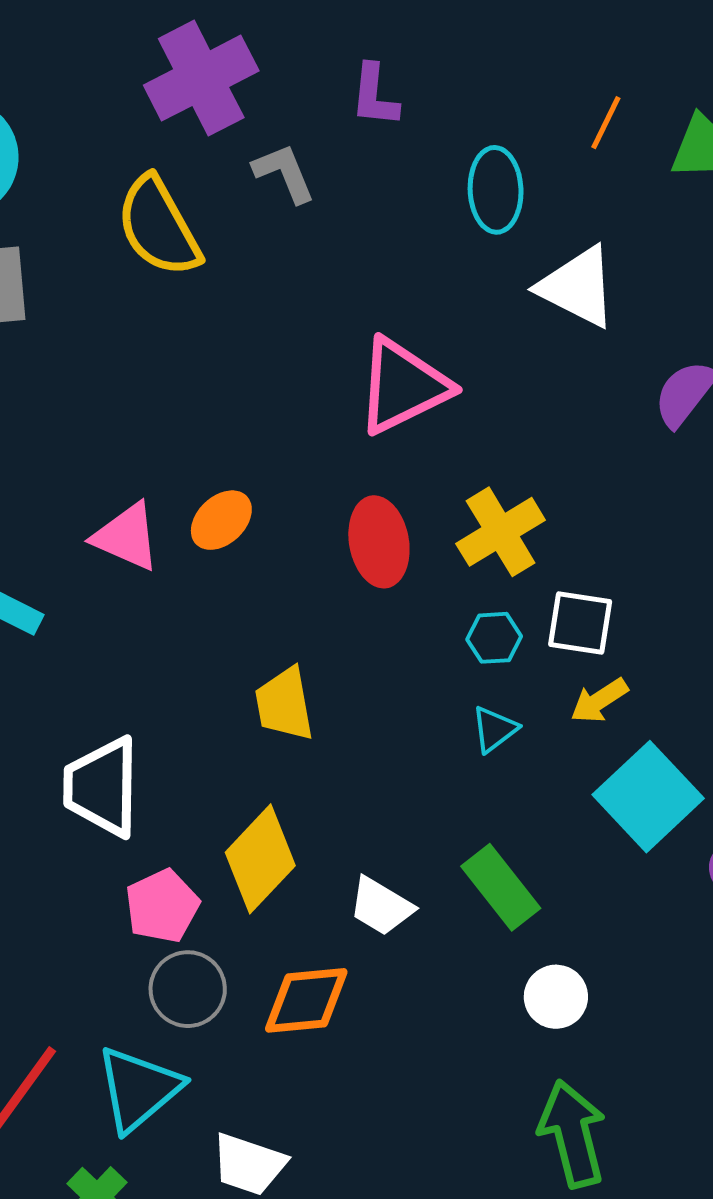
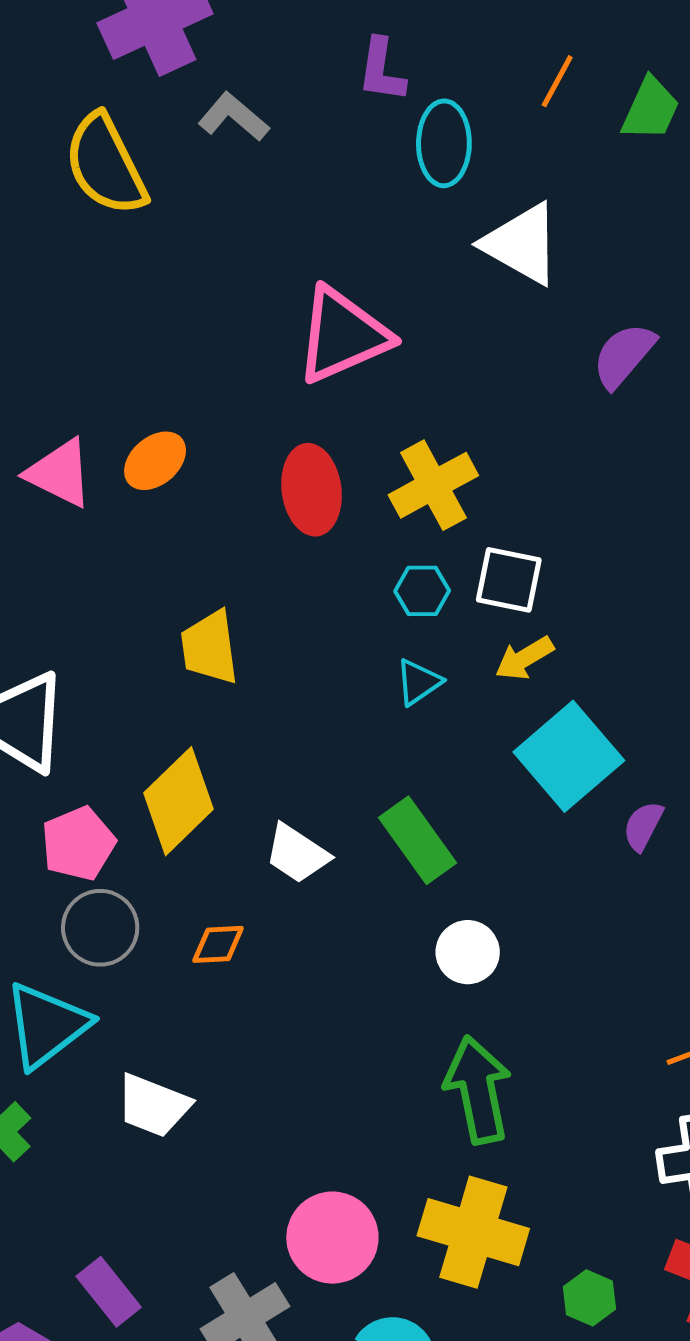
purple L-shape: (374, 95) -> (382, 70), moved
gray L-shape: (284, 173) -> (234, 117), turned -30
orange diamond: (306, 1000) -> (218, 944), size x0.6

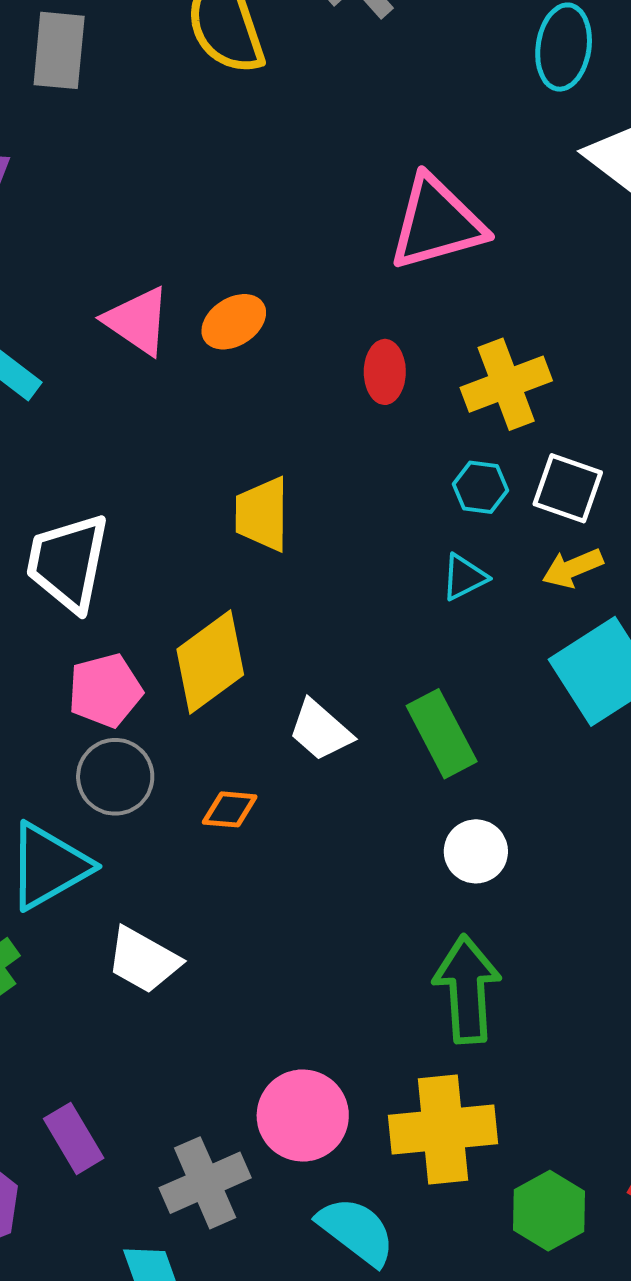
red ellipse: (312, 490) -> (385, 372), size x0.7
yellow cross: (473, 1232) -> (443, 1130), turned -30
green hexagon: (589, 1298) -> (549, 1211), size x1.4

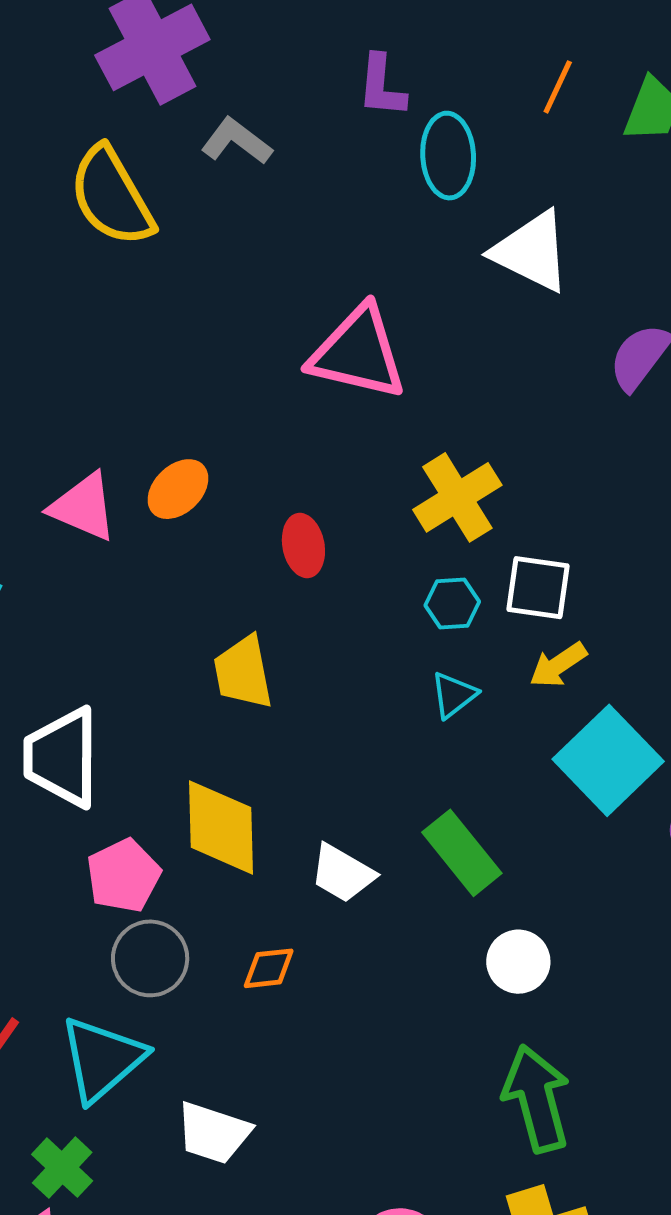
pink triangle: (437, 223) -> (358, 353), turned 40
red ellipse: (385, 372) -> (303, 545), moved
yellow diamond: (210, 662) -> (221, 827), turned -44

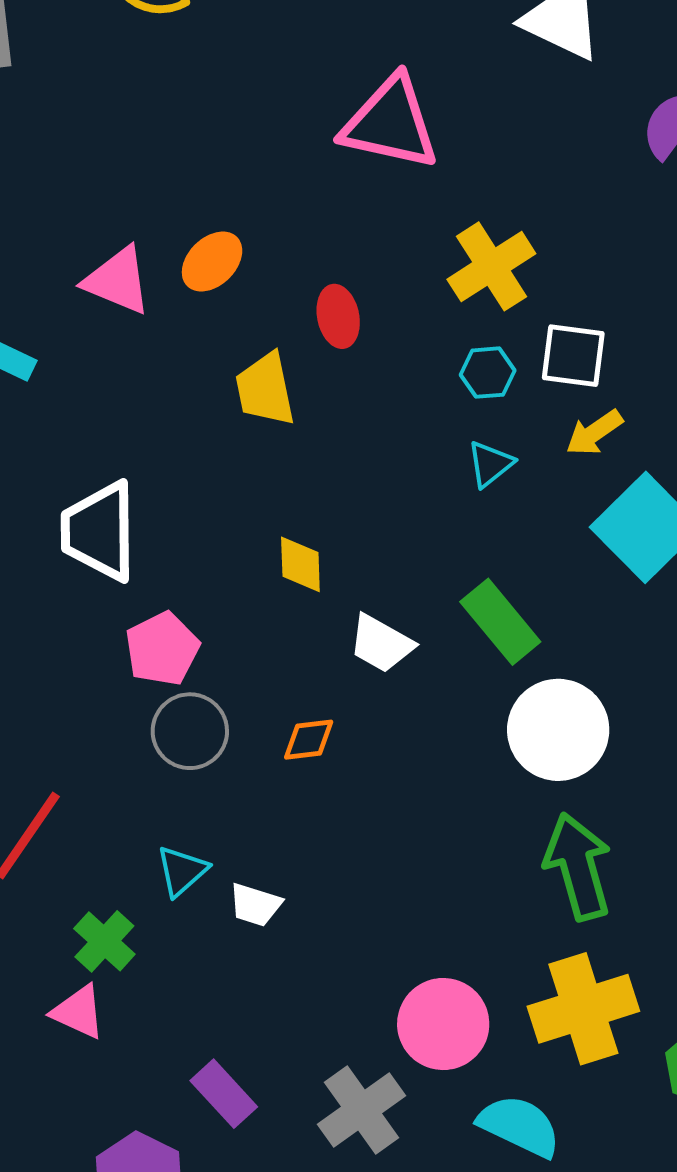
yellow trapezoid: (243, 672) -> (265, 389), moved
yellow diamond: (221, 827) -> (300, 564), moved, size x0.6
white circle: (518, 962) -> (558, 730), size x1.6
cyan triangle: (102, 1059) -> (182, 871), moved, size x0.6
white trapezoid: (213, 1133) -> (255, 905), size x0.7

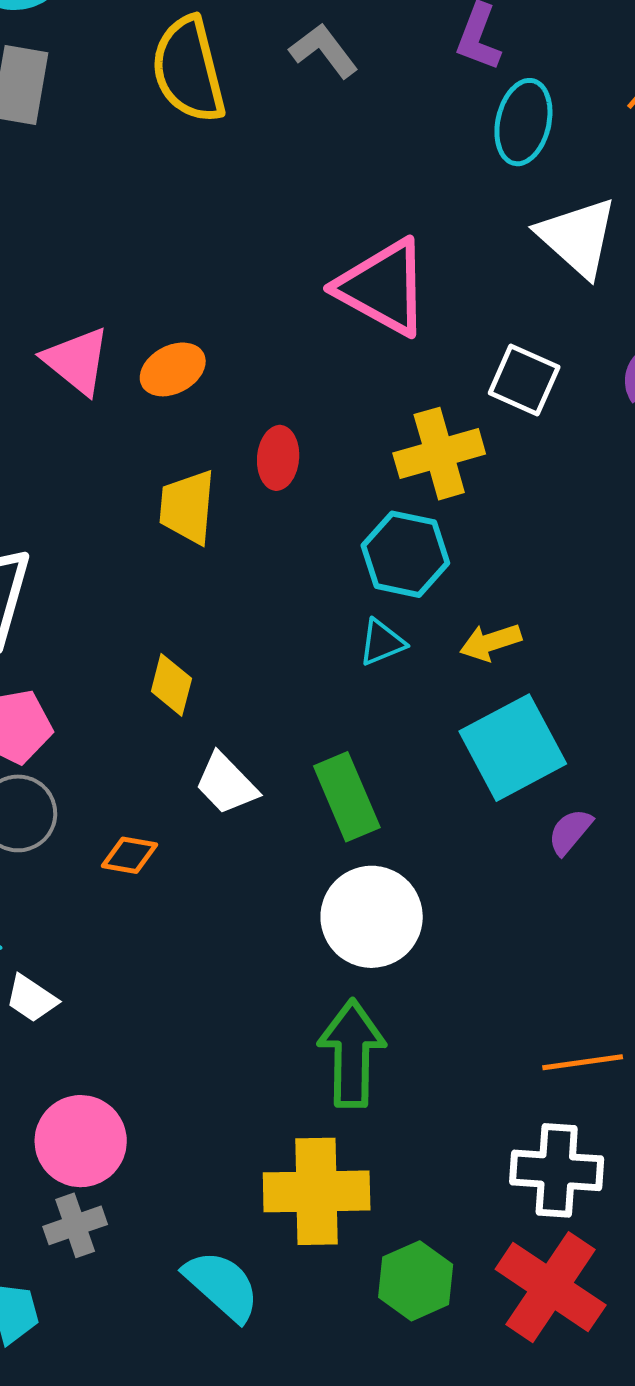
white square: (573, 356) -> (524, 380), moved
cyan hexagon: (488, 373) -> (405, 554), size x1.6
pink circle: (443, 1024) -> (81, 1141), moved
gray cross: (362, 1110) -> (75, 1225), size x0.7

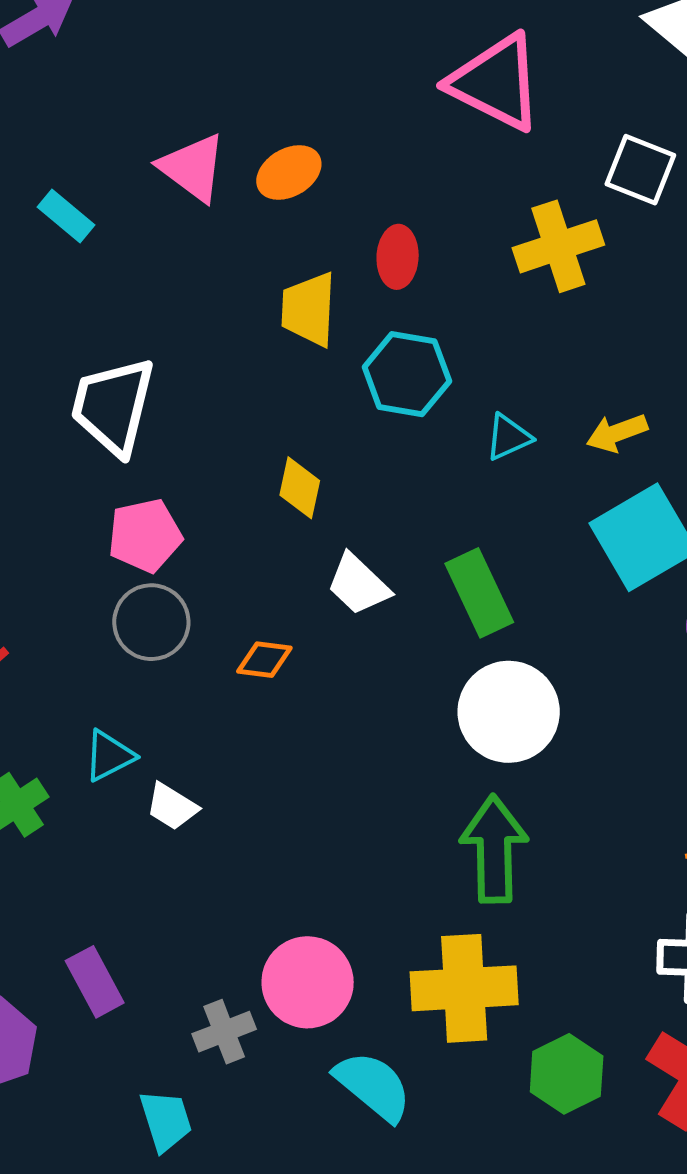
cyan hexagon: (405, 554) -> (407, 374), moved
pink circle: (81, 1141) -> (308, 982), moved

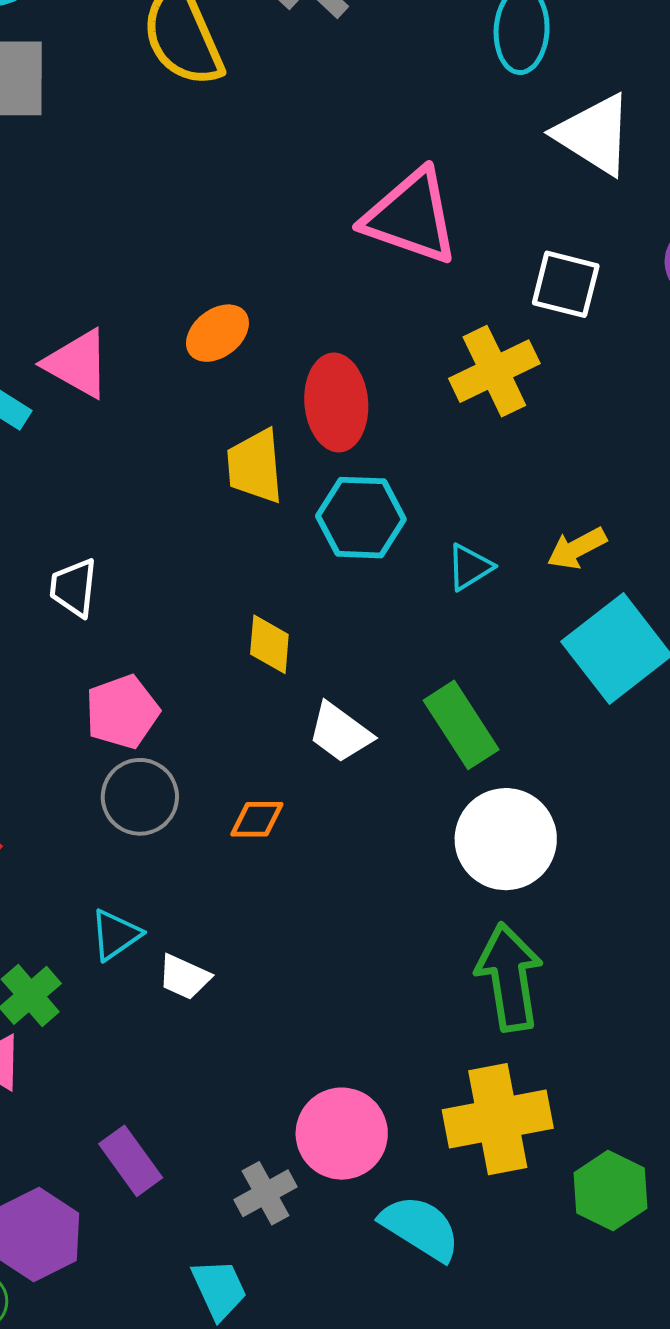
pink triangle: (193, 168) -> (77, 364), moved
red ellipse: (398, 257) -> (336, 403), size x1.5
white trapezoid: (113, 406) -> (74, 588), size x0.6

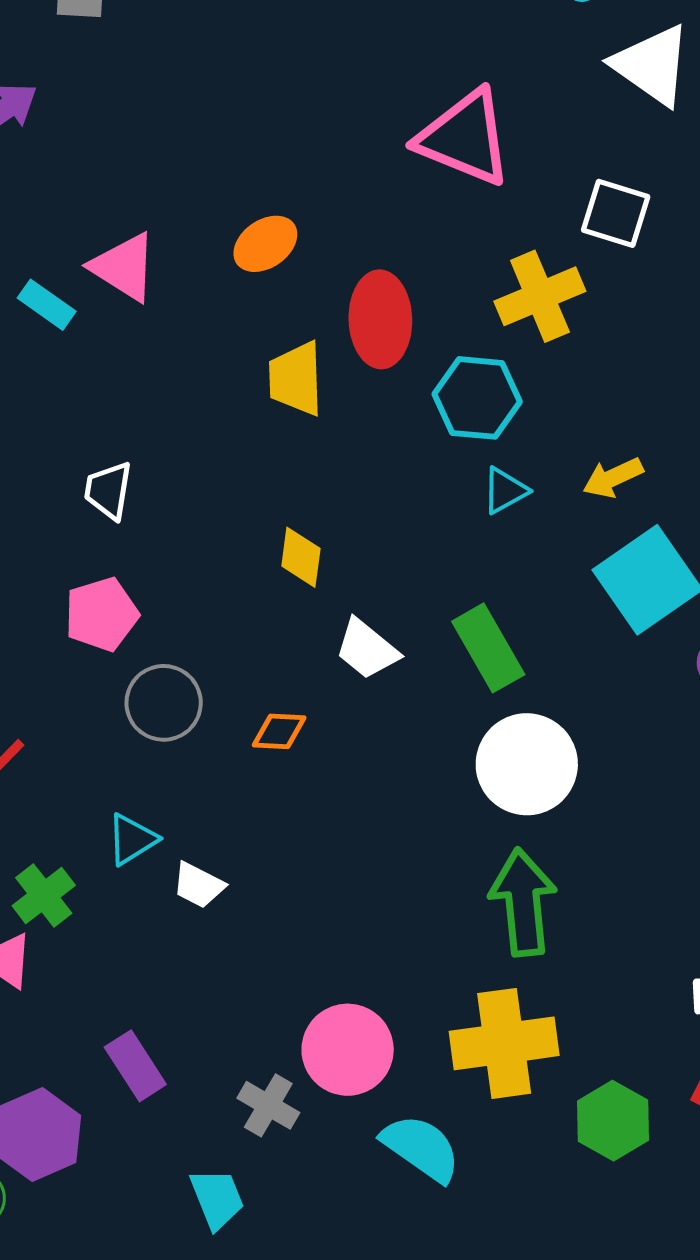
cyan hexagon: (361, 518) -> (477, 398), moved
pink pentagon: (122, 712) -> (101, 614), moved
gray cross: (265, 1193) -> (268, 1105), turned -34

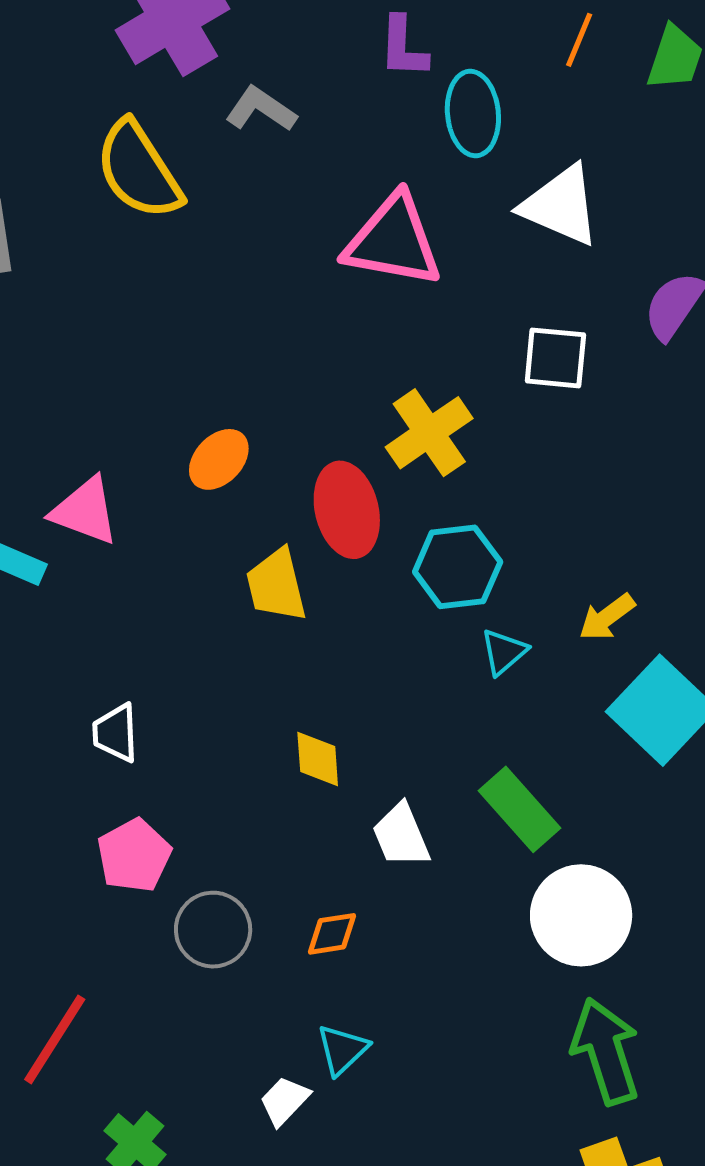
pink triangle: (465, 138) -> (393, 241), moved
yellow cross: (540, 296) -> (429, 433), moved
white trapezoid: (367, 649) -> (401, 835), turned 40
cyan triangle: (132, 839) -> (342, 1050), moved
white trapezoid: (199, 885) -> (284, 1101), turned 118

